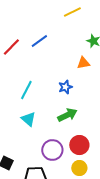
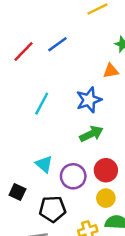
blue star: (65, 87) -> (89, 100), size x1.5
cyan triangle: (28, 119) -> (44, 164), moved

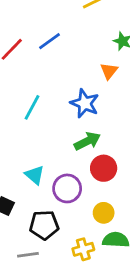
orange triangle: (111, 71) -> (109, 71), turned -42
blue star: (89, 100) -> (85, 103), turned -30
red circle: (106, 170) -> (104, 168), moved

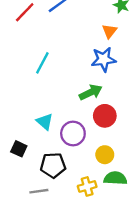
blue star: (85, 103) -> (104, 59), moved, turned -30

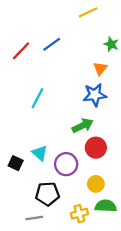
black square: (19, 149) -> (16, 163), moved

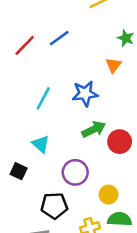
blue star: (95, 95) -> (85, 94), moved
red circle: (96, 148) -> (120, 142), moved
cyan triangle: (40, 153) -> (41, 144), moved

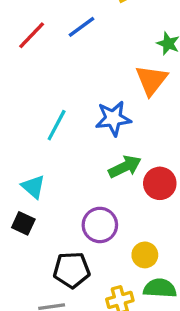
blue line: (59, 38) -> (82, 27), moved
red line: (25, 45) -> (32, 35), moved
orange triangle: (113, 65) -> (151, 80), size x1.5
cyan triangle: (41, 144) -> (33, 187), moved

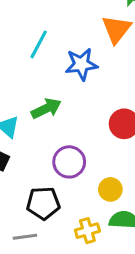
cyan line: (57, 125) -> (39, 44), moved
green arrow: (125, 167) -> (46, 109), moved

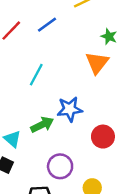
blue star: (81, 64) -> (70, 109), moved

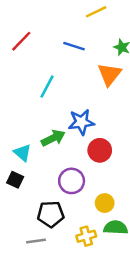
blue line: (47, 25) -> (74, 46), moved, turned 54
red circle: (103, 137) -> (100, 150), moved

